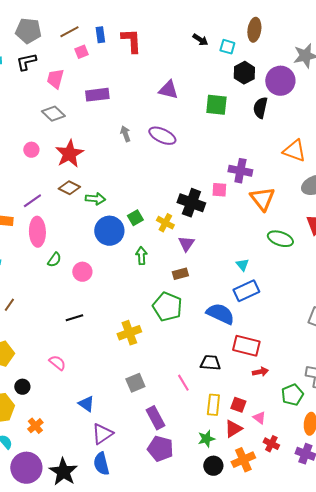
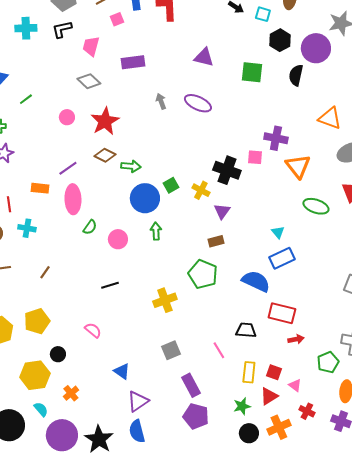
green arrow: (141, 256) -> (156, 231), moved

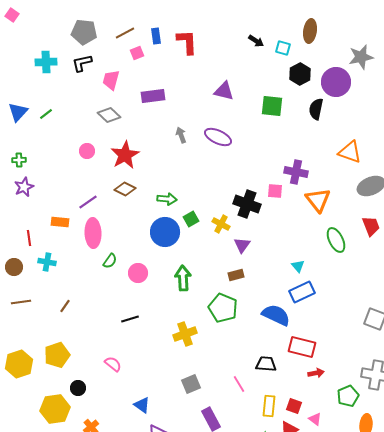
green line: (26, 99) -> (46, 114), moved
green arrow: (131, 166) -> (167, 199), moved
green ellipse: (316, 206) -> (336, 240), turned 45
green arrow: (156, 231) -> (183, 278), moved, size x1.4

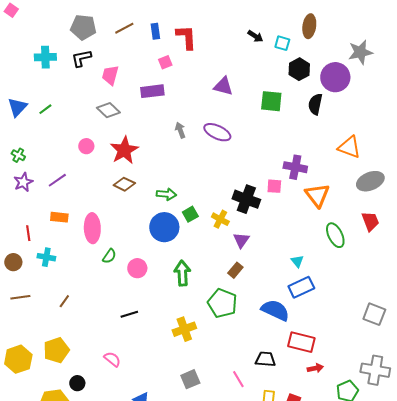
pink square: (137, 53) -> (165, 62), moved
green cross: (19, 160) -> (18, 155), turned 32
purple line: (88, 202) -> (57, 180), moved
brown rectangle: (236, 275) -> (235, 270), turned -35

